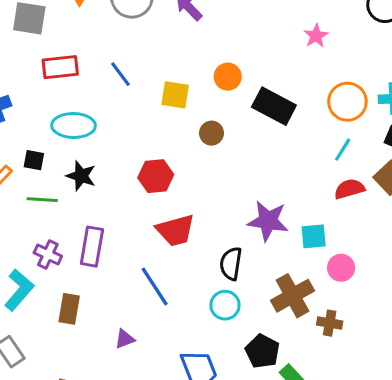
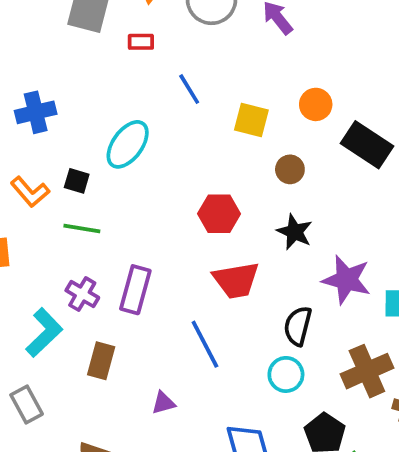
red rectangle: (60, 67) -> (141, 42), moved, size x0.6
cyan ellipse: (74, 126) -> (128, 144), turned -60
black star: (81, 176) -> (295, 232), moved

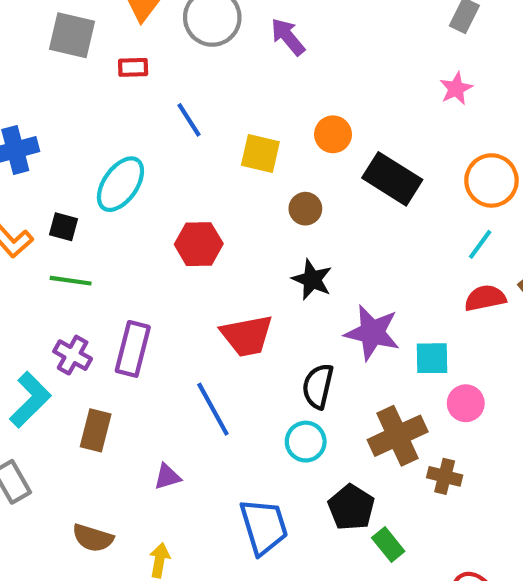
red hexagon: (219, 214) -> (199, 244), moved

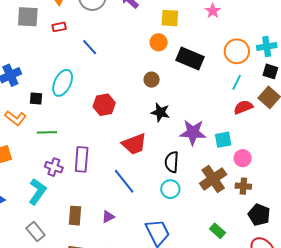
yellow square: (260, 154) -> (170, 18), moved
black square: (64, 227) -> (36, 99), moved
brown rectangle: (96, 430) -> (75, 216), moved
brown cross: (445, 476) -> (243, 186), moved
black pentagon: (351, 507) -> (259, 215), moved

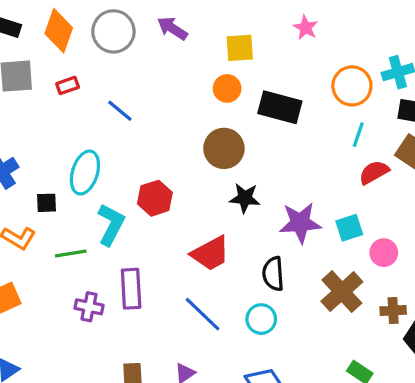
brown circle: (152, 80) -> (224, 148), size x1.6
brown cross: (243, 186) -> (393, 311), moved
cyan circle: (170, 189) -> (261, 319), moved
cyan L-shape: (37, 192) -> (111, 225), moved

